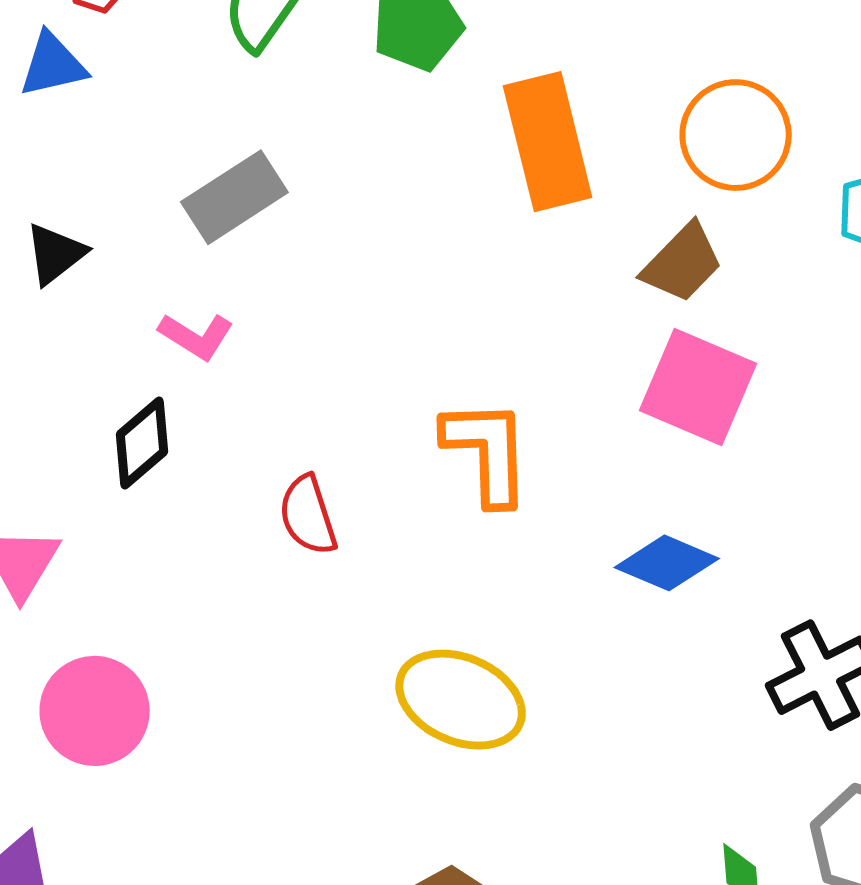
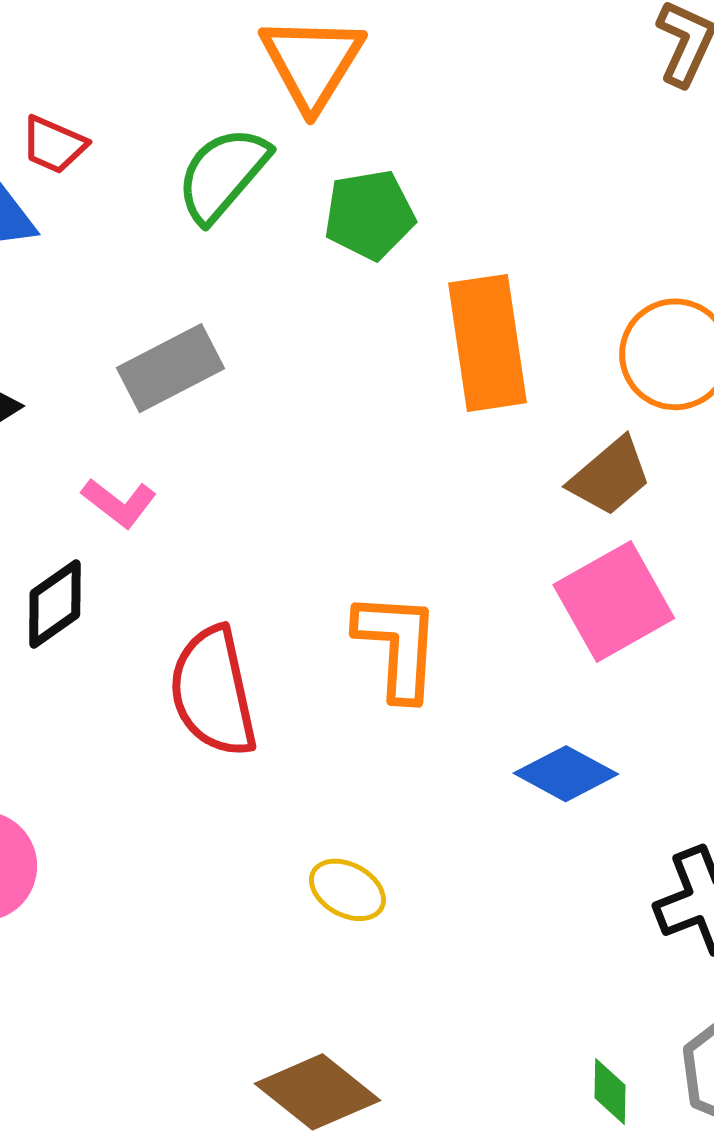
pink square: (698, 387) -> (614, 602), turned 32
red semicircle: (308, 515) -> (213, 692), size x1.6
yellow ellipse: (461, 700) -> (347, 890), size x0.6

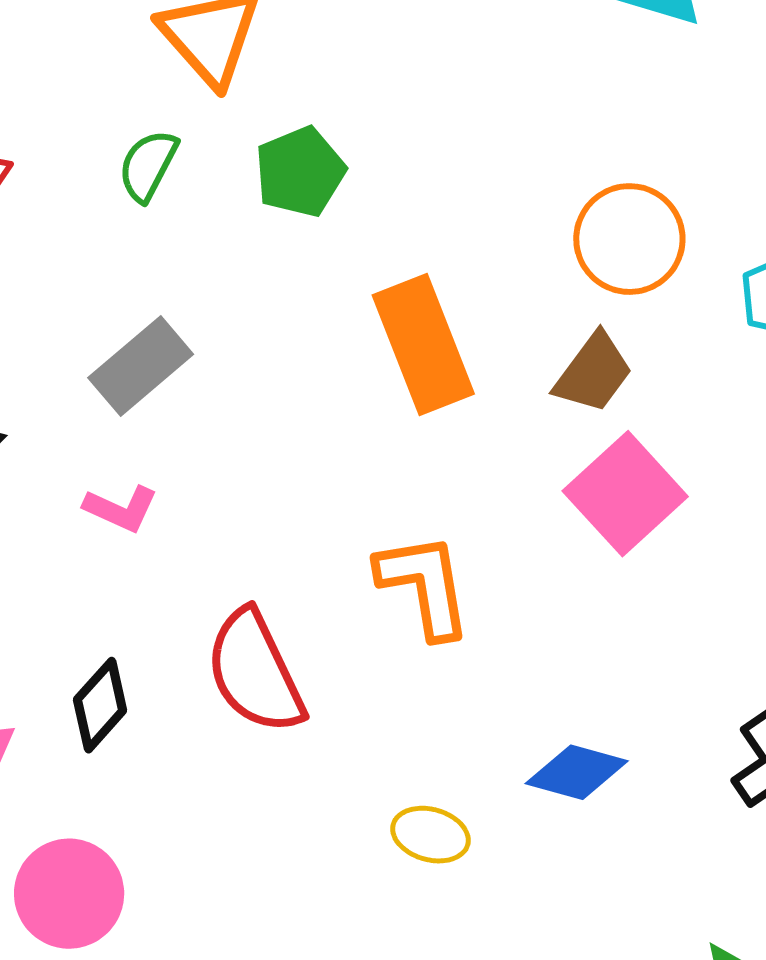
green semicircle: (223, 174) -> (148, 165), size x0.7
orange rectangle: (487, 343) -> (423, 344), moved
black diamond: (55, 604) -> (100, 705), moved
blue diamond: (566, 774) -> (577, 772), moved

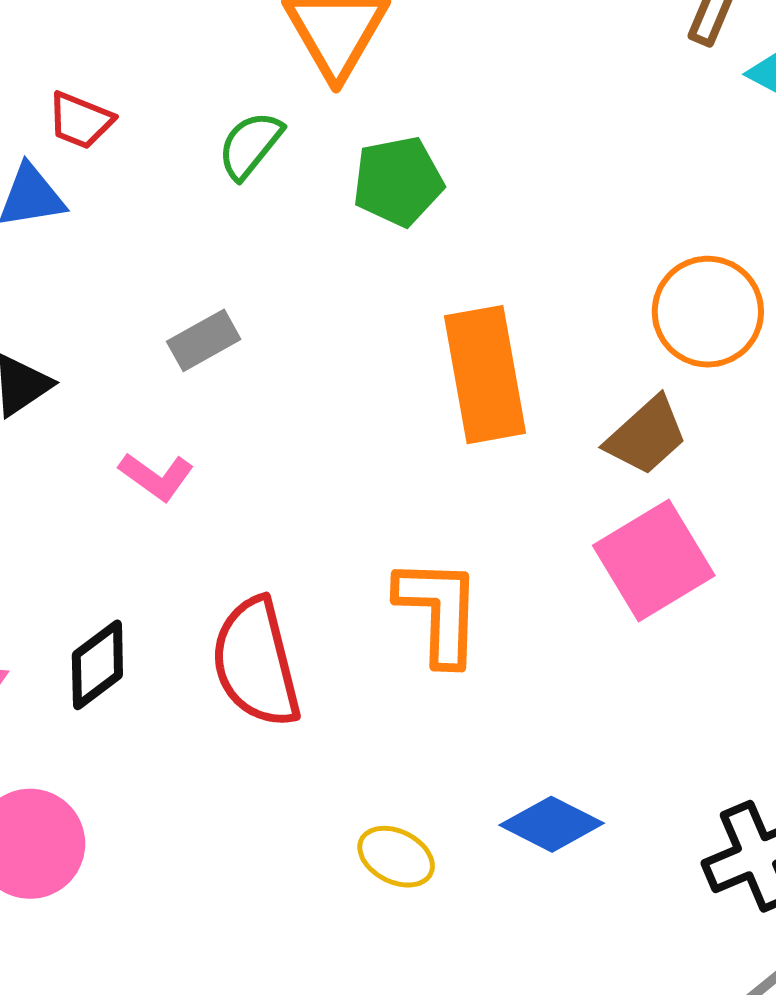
gray rectangle: (141, 366) -> (204, 340), size x0.7

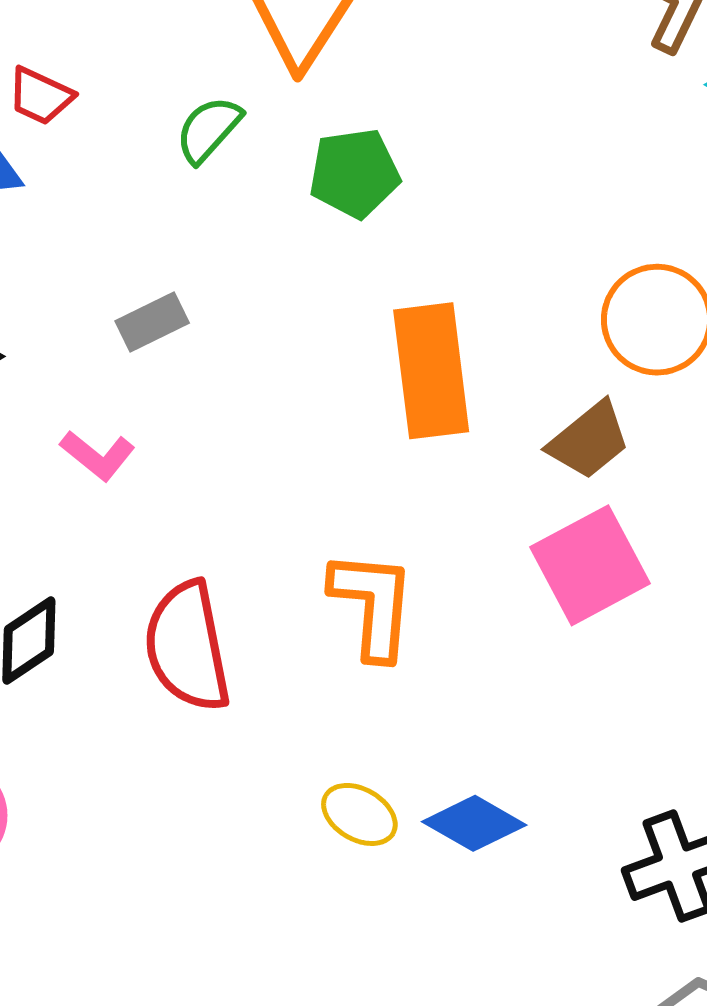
yellow ellipse: (396, 857) -> (359, 814), moved

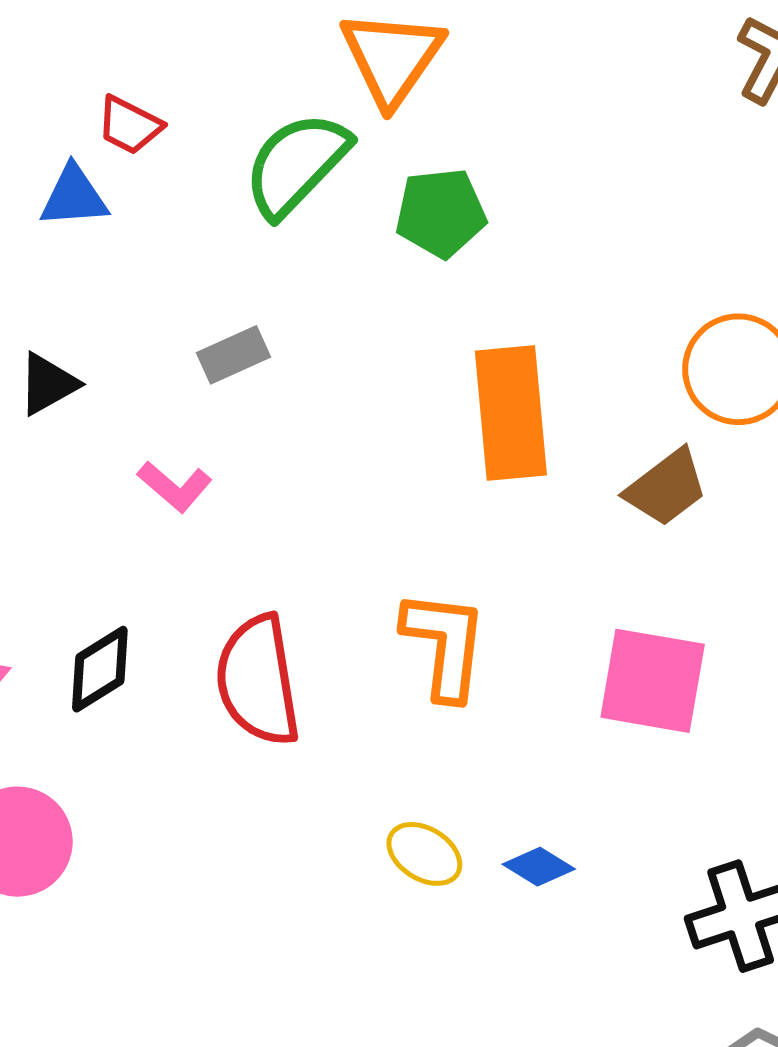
green semicircle: (209, 129) -> (296, 164), size x1.6
pink square: (590, 565) -> (653, 681), moved, turned 36
blue diamond: (474, 823) -> (539, 867), size x0.7

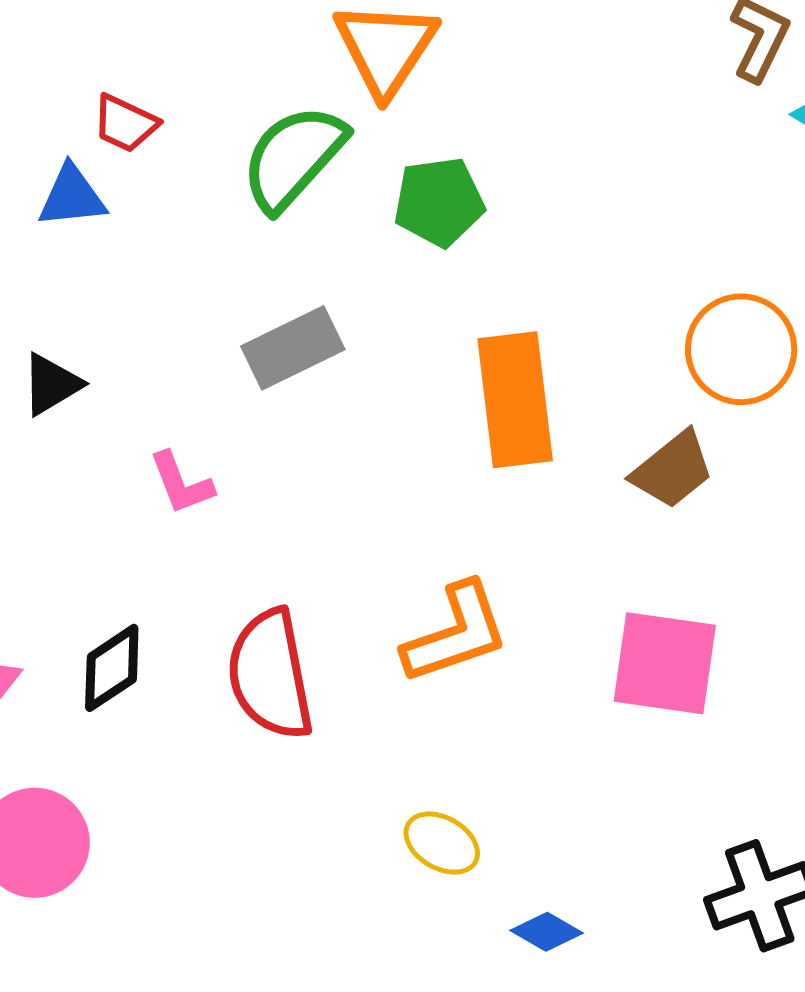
gray rectangle: (234, 355) -> (293, 348), moved, size x1.4
pink L-shape: (175, 486) -> (181, 483), turned 30
orange L-shape: (445, 645) -> (456, 633), turned 66
blue diamond: (539, 867) -> (547, 932), moved

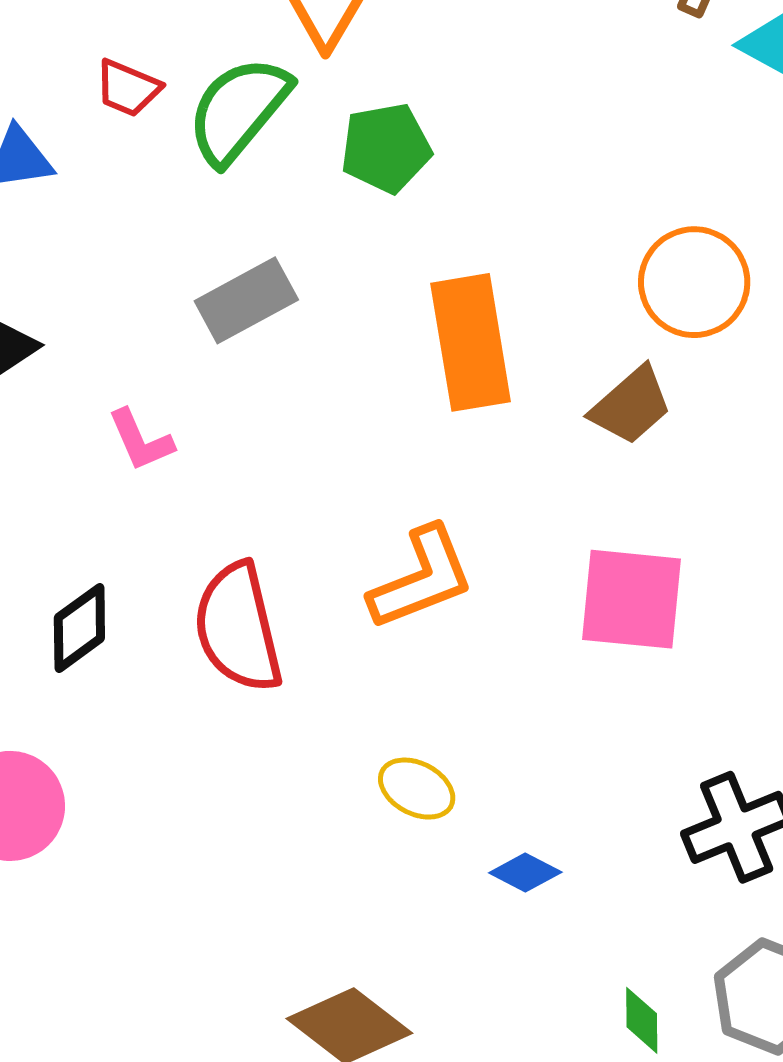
red trapezoid: (125, 123) -> (128, 88), moved

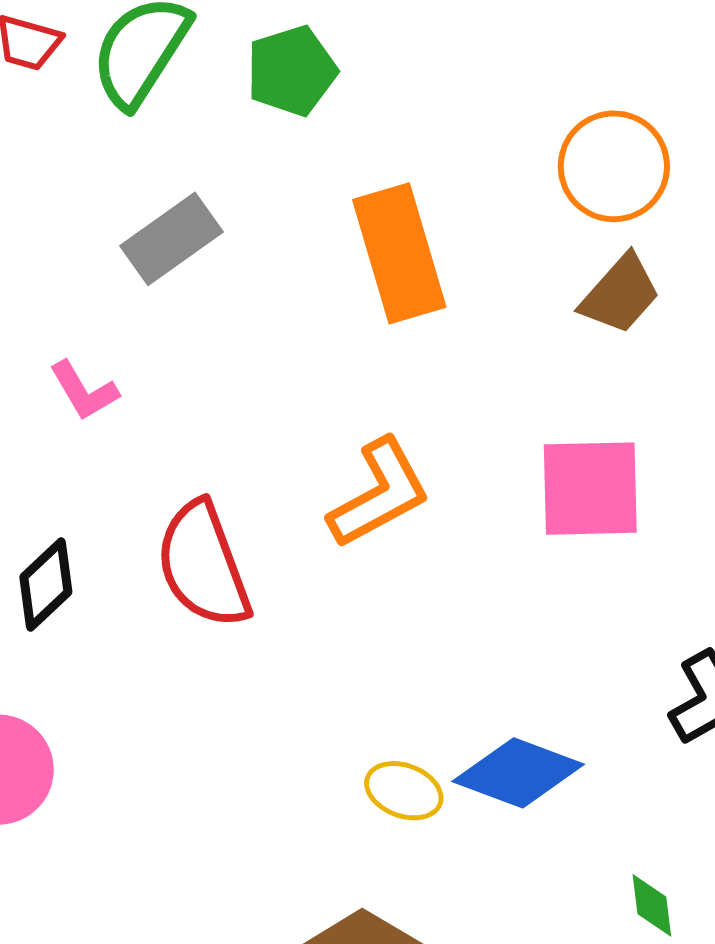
brown trapezoid: (631, 405) -> (620, 294), moved
yellow ellipse: (417, 789) -> (404, 791), moved
blue diamond: (525, 872) -> (518, 773), size x1.8

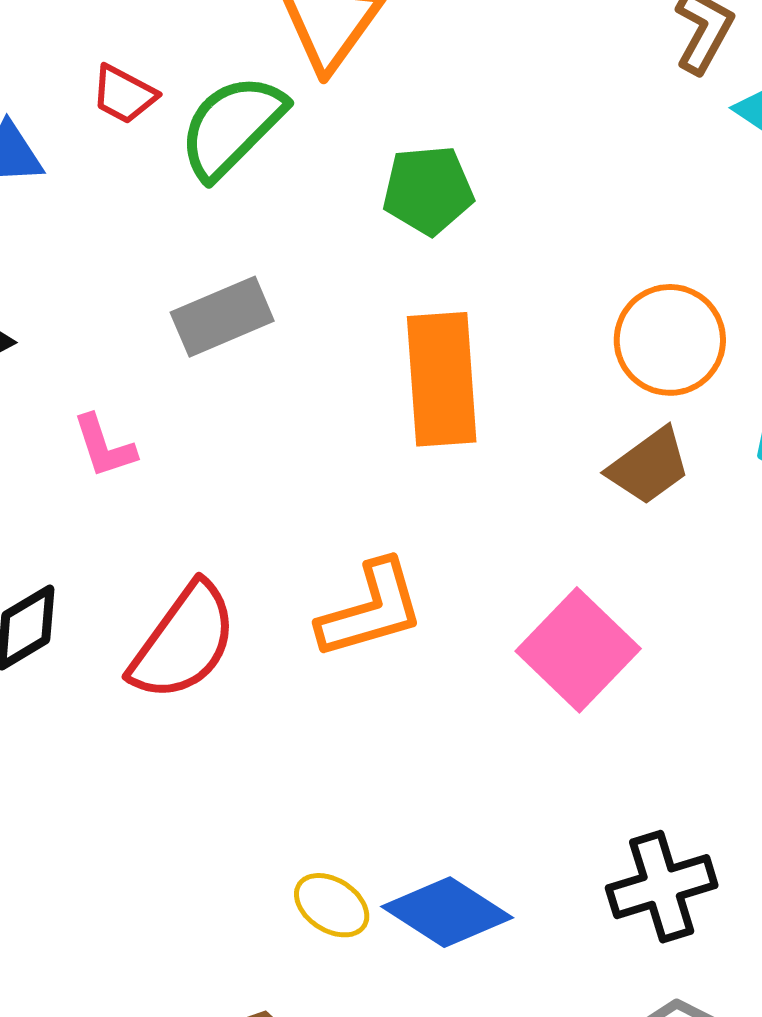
green pentagon: (292, 71) -> (428, 190), moved
pink square: (590, 489) -> (578, 650), turned 33
red semicircle: (203, 565) -> (184, 642), turned -136

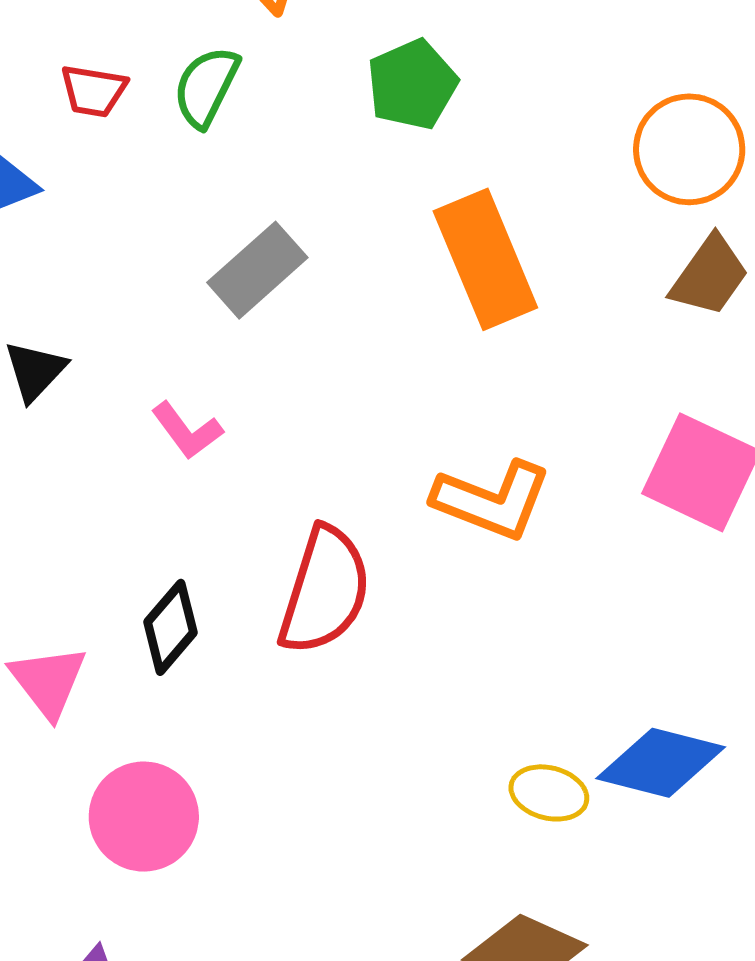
green semicircle: (232, 126) -> (206, 87), size x0.7
orange L-shape: (371, 610) -> (492, 500), turned 56

